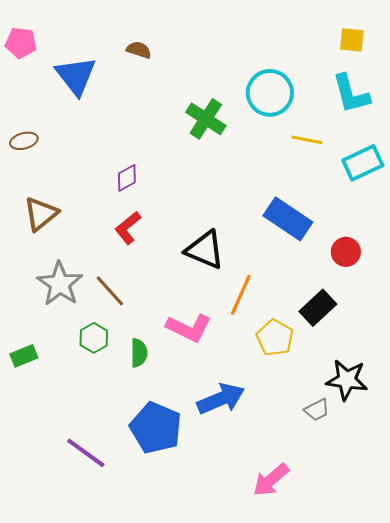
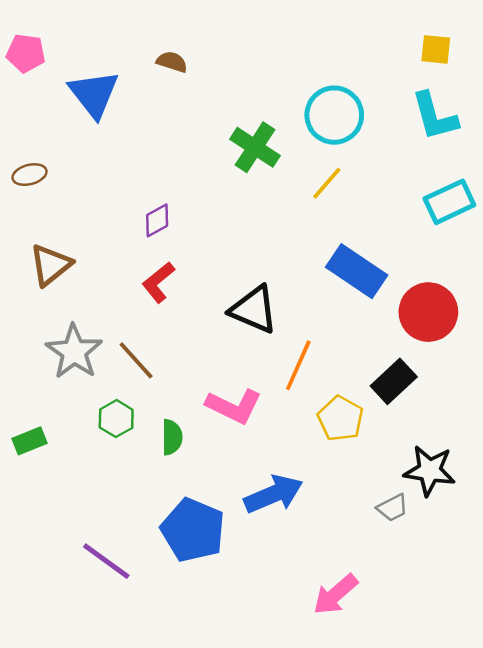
yellow line: (307, 140) -> (327, 183), moved, turned -60
red circle: (346, 252) -> (428, 312), size x1.6

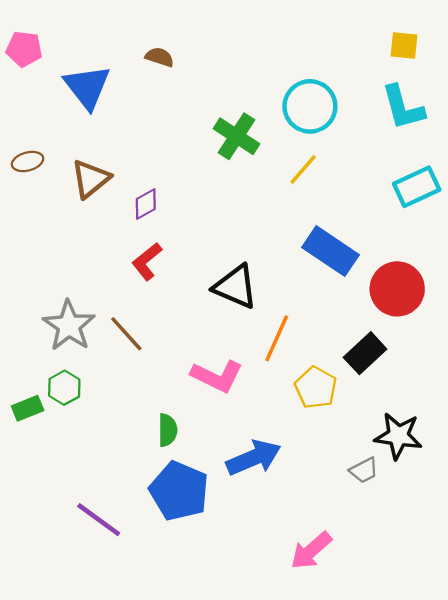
brown triangle: (51, 265) -> (91, 179), moved
green hexagon: (116, 419) -> (64, 388), moved
green semicircle: (172, 437) -> (168, 430), moved

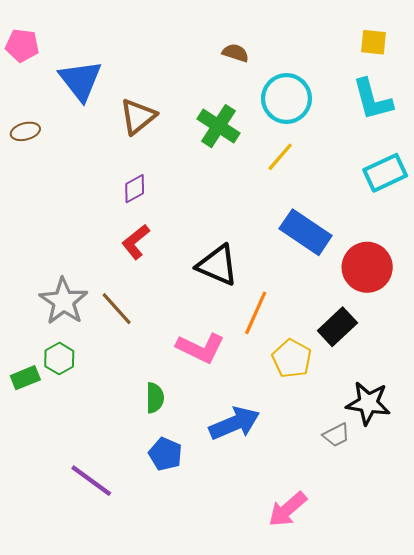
brown semicircle: (160, 57) -> (236, 53), moved
brown ellipse: (28, 162) -> (25, 131), moved
brown triangle: (91, 179) -> (138, 117), moved
blue pentagon: (179, 491) -> (165, 454), size x0.6

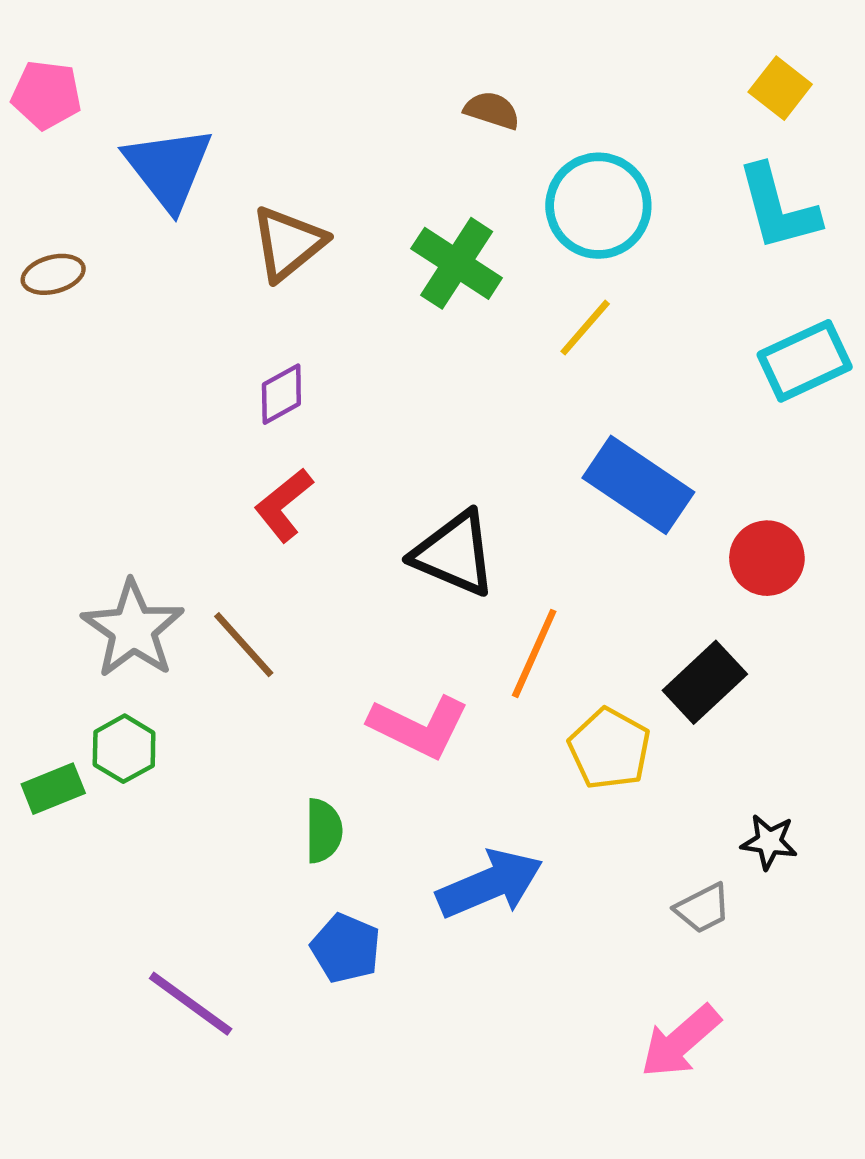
yellow square: (374, 42) -> (780, 88), turned 32
red circle: (367, 267) -> (767, 558), size x0.7
black star: (368, 403) -> (769, 842), size x0.6
pink arrow: (288, 509) -> (680, 1041), moved

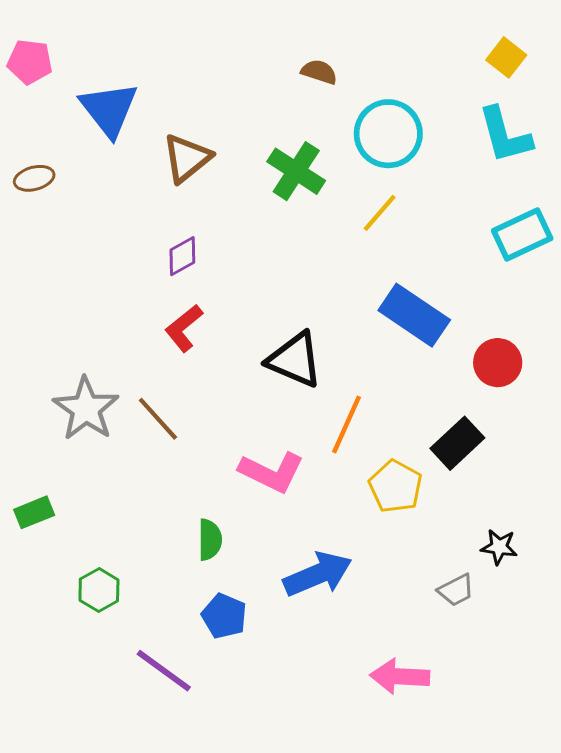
green hexagon: (124, 749) -> (99, 590), moved
purple line: (191, 1004) -> (164, 671), moved
pink arrow: (680, 1041) -> (400, 676), moved, turned 44

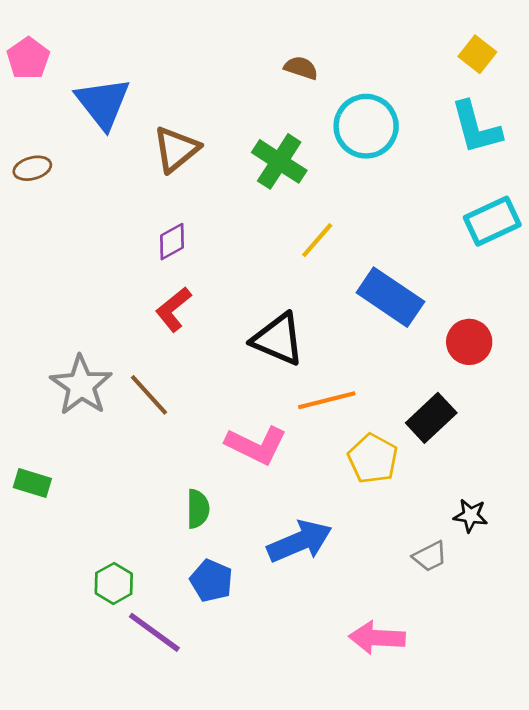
pink pentagon: (30, 62) -> (28, 58), turned 30
yellow line: (380, 213) -> (317, 240), moved
orange line: (347, 425) -> (327, 400), turned 52
green rectangle: (34, 512) -> (32, 483), turned 39
green hexagon: (99, 590) -> (114, 583), moved

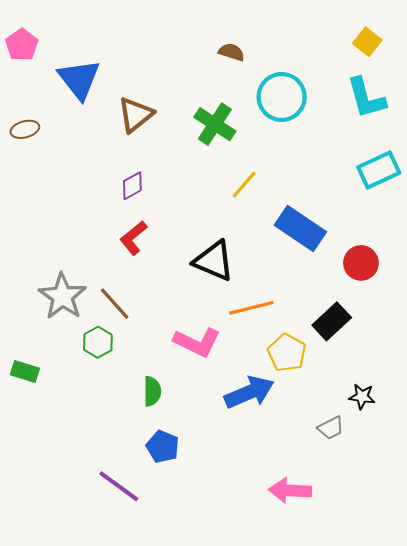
blue arrow: (300, 541) -> (249, 392), moved
green hexagon: (114, 583) -> (98, 342), moved

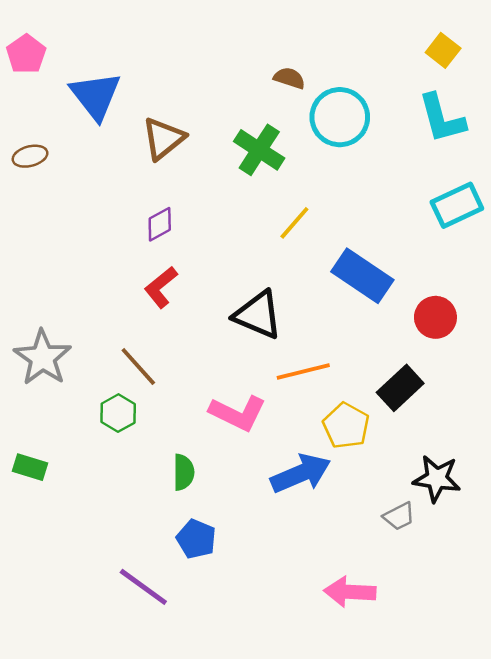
brown semicircle: (232, 52) -> (289, 78), moved
gray star: (62, 296) -> (43, 358), moved
green rectangle: (25, 371) -> (30, 467), moved
black star: (362, 397) -> (437, 479), size x1.5

